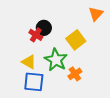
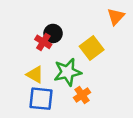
green star: (56, 60) -> (67, 72), turned 30
orange cross: (75, 74) -> (82, 95), moved

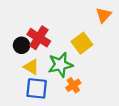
black circle: (53, 33) -> (22, 45), moved
red cross: (43, 42) -> (39, 38), size x1.5

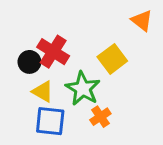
orange triangle: (104, 15) -> (142, 21), turned -35
green star: (60, 65) -> (83, 89), turned -30

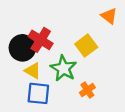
black circle: (29, 62) -> (22, 48), size x1.5
orange cross: (100, 117) -> (87, 90), moved

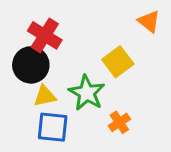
red cross: (41, 40) -> (45, 35), moved
yellow triangle: (33, 71) -> (45, 96), turned -42

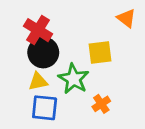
yellow square: (118, 62) -> (100, 52), turned 30
black circle: (31, 65) -> (43, 52), moved

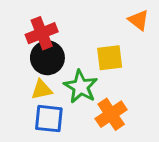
red cross: (38, 30) -> (42, 33), turned 36
orange cross: (101, 104) -> (111, 114), size x1.5

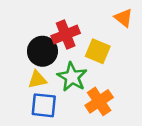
red cross: (42, 33) -> (66, 35), moved
yellow square: (110, 58) -> (98, 51), turned 30

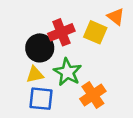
yellow square: (98, 51) -> (95, 32), moved

